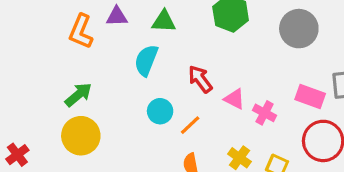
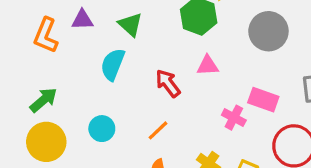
green triangle: (164, 21) -> (130, 25), turned 40
pink rectangle: (310, 96) -> (263, 100), moved
pink triangle: (234, 99) -> (208, 66), moved, turned -30
cyan circle: (160, 111) -> (102, 129), moved

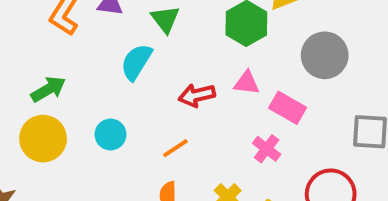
red arrow: (168, 83) -> (197, 95), turned -76
pink rectangle: (263, 100) -> (288, 108), moved

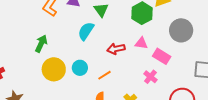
green arrow: (48, 89) -> (41, 44), turned -36
cyan circle: (110, 134) -> (80, 68), moved
yellow circle: (43, 139) -> (54, 69), moved

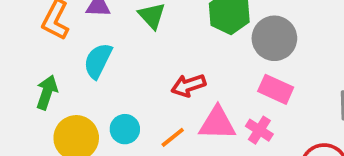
gray circle: (181, 30) -> (274, 38), moved
cyan semicircle: (86, 31) -> (98, 61), moved
pink triangle: (141, 43) -> (217, 123), moved, size x1.5

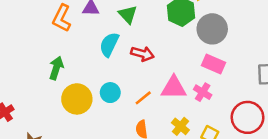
cyan semicircle: (98, 61) -> (109, 44), moved
red arrow: (188, 85) -> (142, 54), moved, turned -145

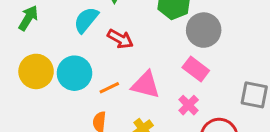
green arrow: (56, 68) -> (28, 18), moved
pink cross: (203, 92) -> (189, 105), moved
cyan circle: (110, 93) -> (74, 73), size x1.5

